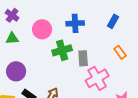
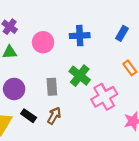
green cross: (62, 50) -> (80, 76), moved, turned -36
gray rectangle: (83, 58) -> (52, 87), moved

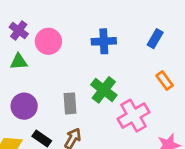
pink circle: (43, 42) -> (48, 41), moved

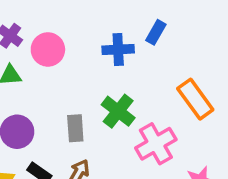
blue rectangle: (155, 39) -> (156, 32), moved
orange rectangle: (165, 80) -> (195, 99), size x1.6

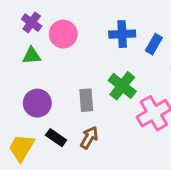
blue rectangle: (156, 32) -> (154, 44), moved

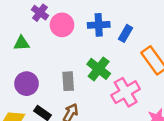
purple cross: (32, 23) -> (40, 13), moved
pink circle: (63, 34) -> (62, 25), moved

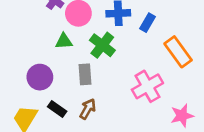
green triangle: (22, 43) -> (64, 41), moved
green cross: (99, 69) -> (102, 45), moved

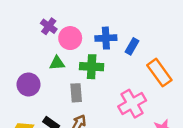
green cross: (102, 45) -> (92, 67), turned -35
purple circle: (40, 77) -> (29, 84), moved

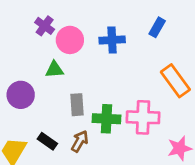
blue rectangle: (132, 46) -> (157, 27), moved
green cross: (92, 67) -> (106, 119), moved
pink cross: (132, 104) -> (143, 117), turned 32

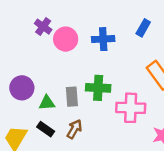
green triangle: (54, 70) -> (47, 103), moved
green cross: (106, 119) -> (98, 88), moved

